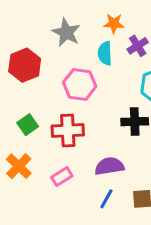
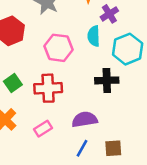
cyan semicircle: (105, 53) -> (94, 36), moved

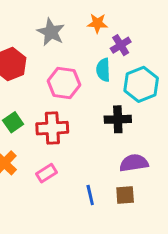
purple semicircle: (85, 119) -> (134, 163), moved
blue line: (82, 148) -> (90, 195), turned -42

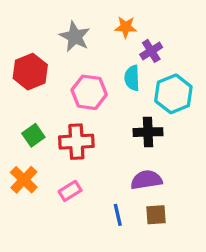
purple semicircle: (134, 163) -> (146, 180), moved

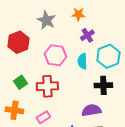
purple cross: (151, 51) -> (87, 35), moved
cyan semicircle: (132, 78) -> (82, 61), moved
black cross: (148, 132) -> (103, 85), moved
orange cross: (24, 180) -> (14, 110), turned -36

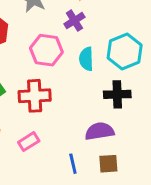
purple cross: (87, 35) -> (74, 21), moved

